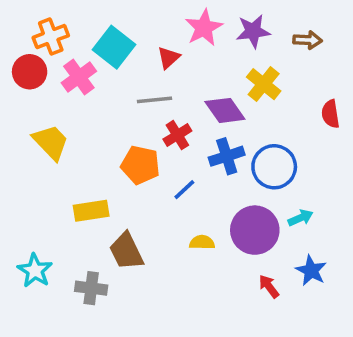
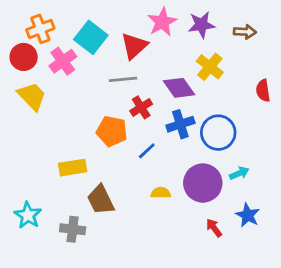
red triangle: (169, 58) -> (134, 46), size x1.5
yellow trapezoid: (51, 142) -> (32, 96), moved

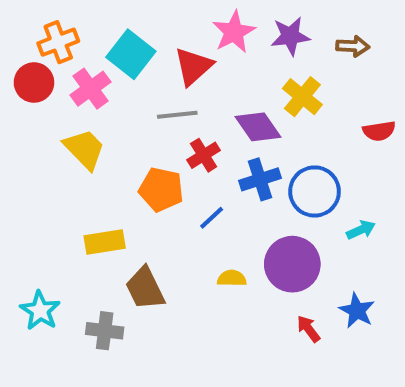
red semicircle: (263, 91) -> (379, 131), turned -90
yellow trapezoid: (32, 96) -> (84, 149), moved
cyan arrow: (239, 173) -> (361, 230), moved

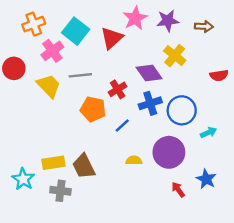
red circle: (34, 82) -> (14, 68), moved
gray line: (177, 115) -> (80, 75), moved
yellow rectangle: (105, 242) -> (53, 163), moved

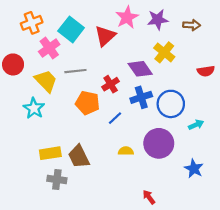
cyan star: (23, 179) -> (34, 108), moved
red arrow: (178, 190) -> (149, 197), moved

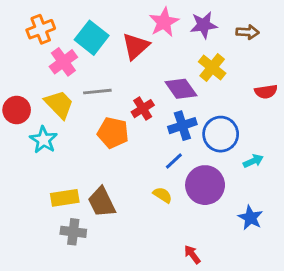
red circle: (13, 64) -> (17, 110), moved
blue line: (115, 118) -> (174, 161), moved
yellow semicircle: (126, 151) -> (163, 195), turned 32

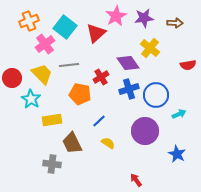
blue line: (174, 161) -> (99, 121), moved
yellow semicircle: (163, 195) -> (108, 143), moved
yellow rectangle: (65, 198) -> (52, 120), moved

